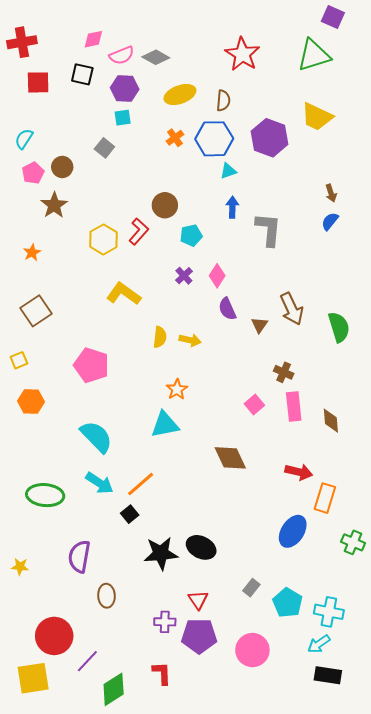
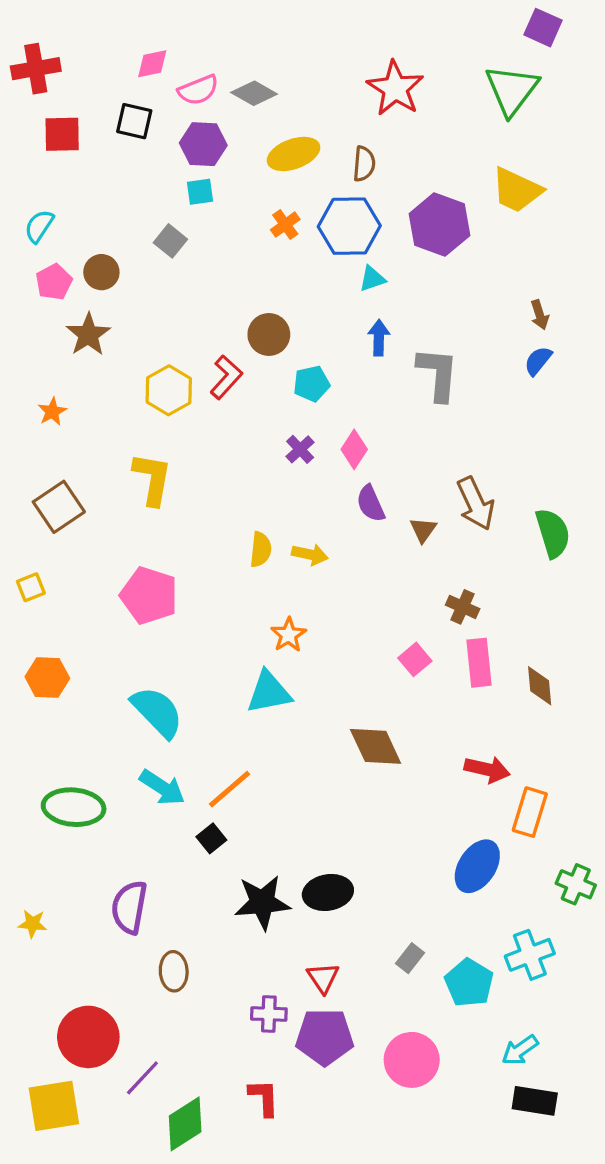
green triangle: (314, 55) -> (512, 90), turned -36
yellow L-shape: (124, 294) -> (152, 479), moved, turned 64
orange hexagon: (31, 401) -> (47, 678), moved
black ellipse: (201, 547) -> (328, 892), turned -36
cyan cross: (329, 612) -> (530, 955), moved, turned -32

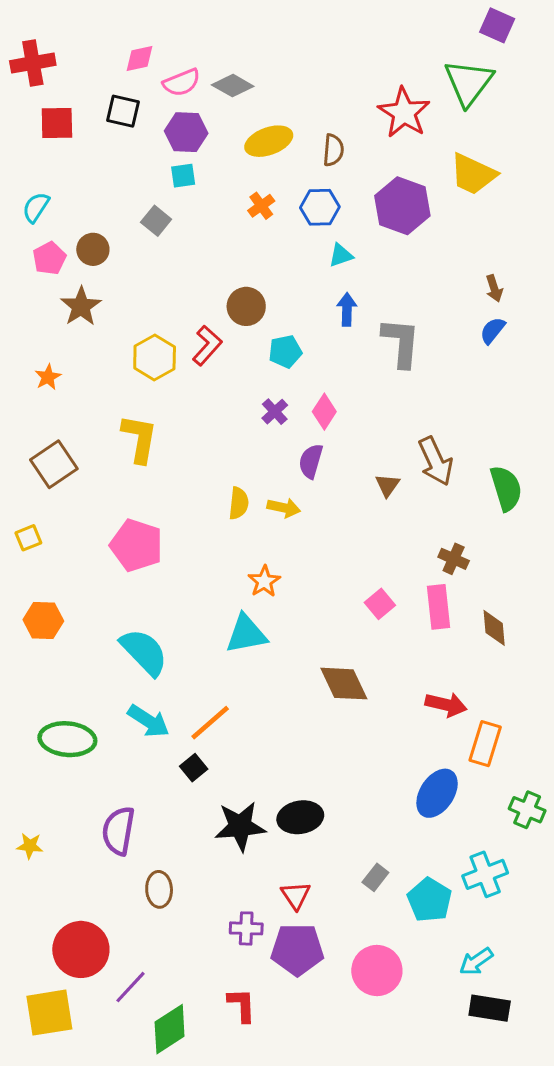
red star: (395, 88) -> (404, 113), moved
blue hexagon: (349, 226) -> (320, 207), size x0.7
purple semicircle: (371, 504) -> (311, 461), moved, turned 40
brown cross: (463, 607) -> (454, 559), moved

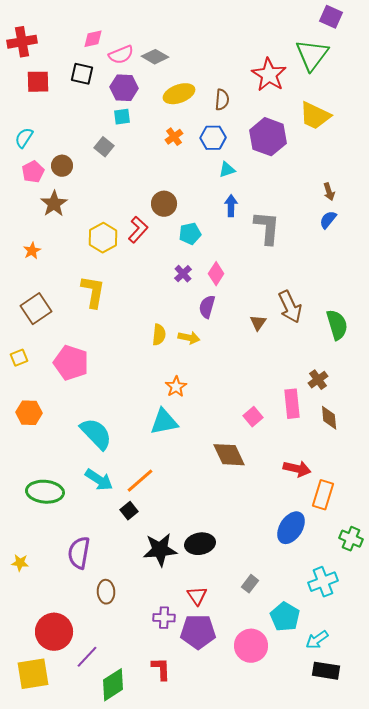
pink pentagon: (137, 545) -> (71, 363), moved
brown cross: (454, 559) -> (318, 380), moved, turned 30
pink square: (380, 604) -> (253, 417), moved
cyan pentagon: (430, 900) -> (285, 617), moved

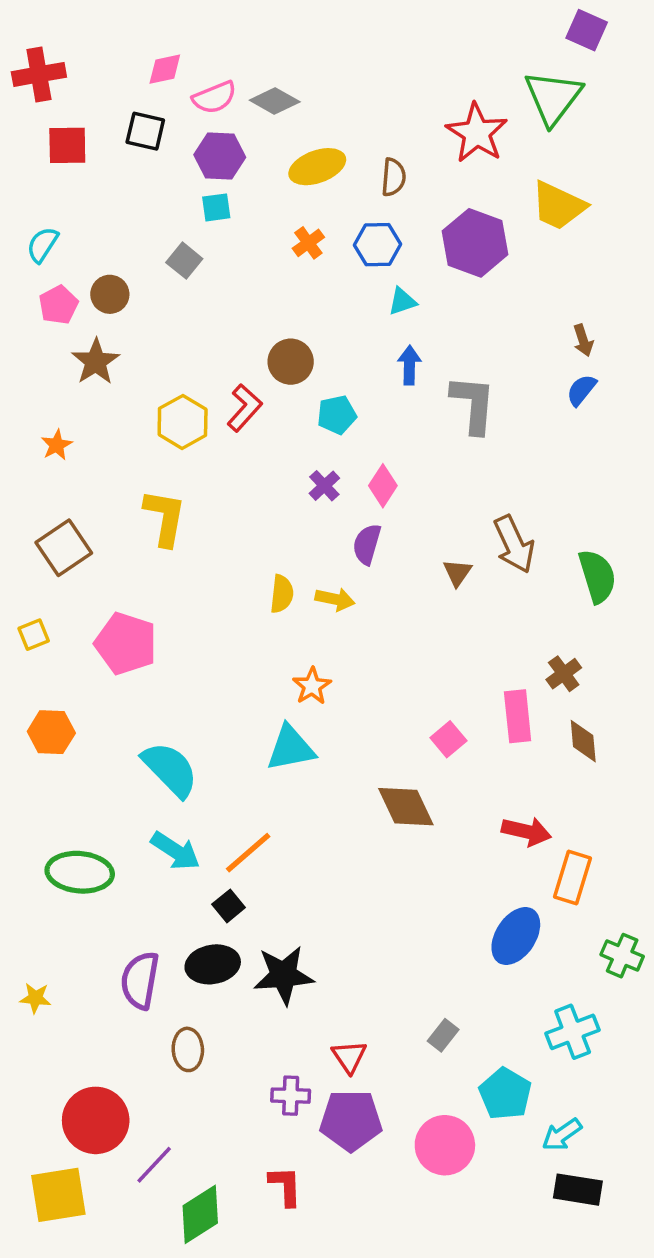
black ellipse: (200, 544) -> (213, 964), moved

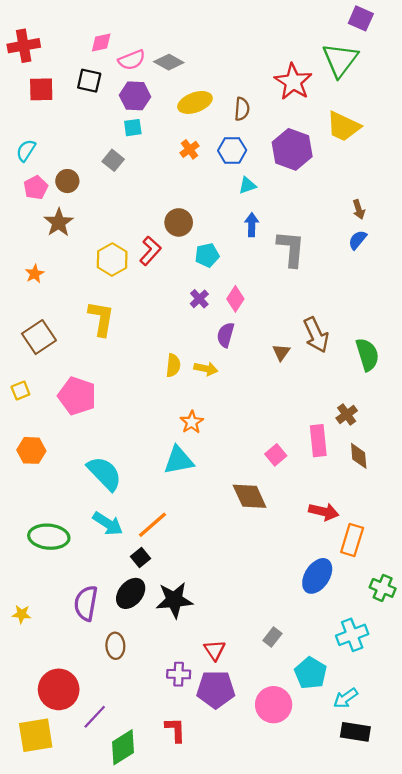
black ellipse: (213, 964) -> (131, 593), turned -40

